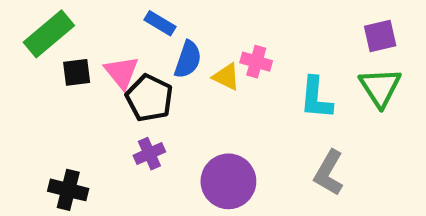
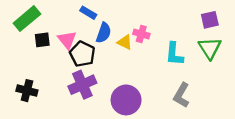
purple cross: (149, 154) -> (82, 85), size x1.6
black cross: (68, 190) -> (27, 91), moved

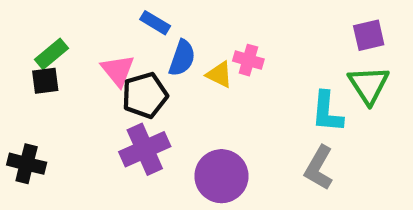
green rectangle: (27, 19) -> (51, 54), moved, size x0.7
black square: (42, 40) -> (45, 81), moved
black pentagon: (82, 54) -> (145, 95), turned 30
cyan L-shape: (174, 54) -> (327, 112), moved
black cross: (27, 91) -> (27, 164), moved

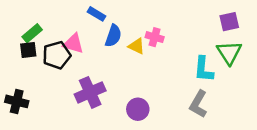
pink triangle: (118, 70) -> (73, 44), turned -35
black pentagon: (145, 95) -> (57, 55), moved
purple circle: (221, 176) -> (138, 109), size x0.7

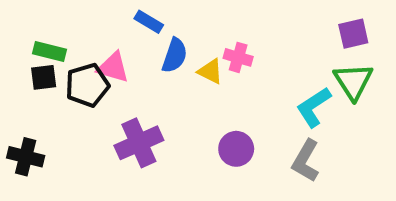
green rectangle: (32, 33) -> (49, 51), turned 54
cyan L-shape: (203, 69) -> (314, 107), turned 52
purple circle: (138, 109) -> (236, 149), moved

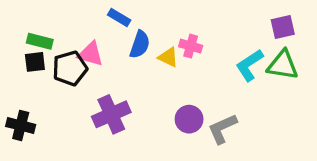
green triangle: (353, 81) -> (283, 65), turned -48
cyan L-shape: (314, 107) -> (249, 65), moved
gray L-shape: (306, 161) -> (222, 129), moved, turned 36

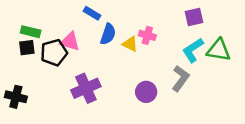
purple square: (283, 27) -> (194, 17), moved
gray L-shape: (222, 129) -> (181, 78), moved, turned 150

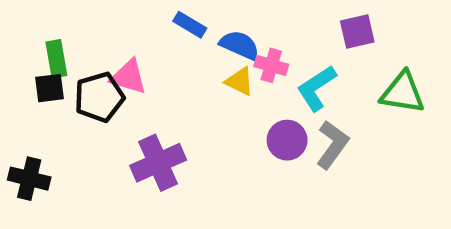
blue rectangle: (92, 13) -> (190, 25), moved
green rectangle: (31, 32) -> (56, 59), turned 66
blue semicircle: (108, 34) -> (240, 45), moved, turned -85
cyan L-shape: (193, 50) -> (317, 88), moved
purple circle: (146, 92) -> (287, 140), moved

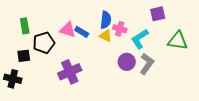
blue rectangle: (190, 25) -> (82, 32), moved
blue semicircle: (240, 45) -> (106, 20), turned 72
pink triangle: (129, 77) -> (68, 30), moved
black square: (49, 88) -> (24, 56), moved

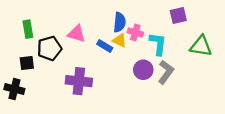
blue rectangle: (82, 32) -> (105, 46), moved
cyan L-shape: (140, 39) -> (158, 44), turned 130
purple cross: (70, 72) -> (79, 81), turned 30

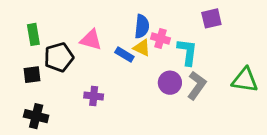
green triangle: (201, 46) -> (245, 80), moved
purple cross: (79, 81) -> (94, 96), size x0.6
black cross: (14, 89) -> (36, 116), moved

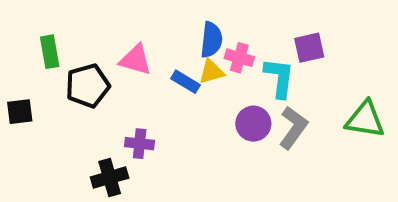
purple square: (211, 18) -> (309, 48), moved
yellow triangle: (142, 48) -> (211, 72), turned -42
black square: (32, 75) -> (20, 112), moved
black cross: (36, 116) -> (110, 178), moved, turned -30

